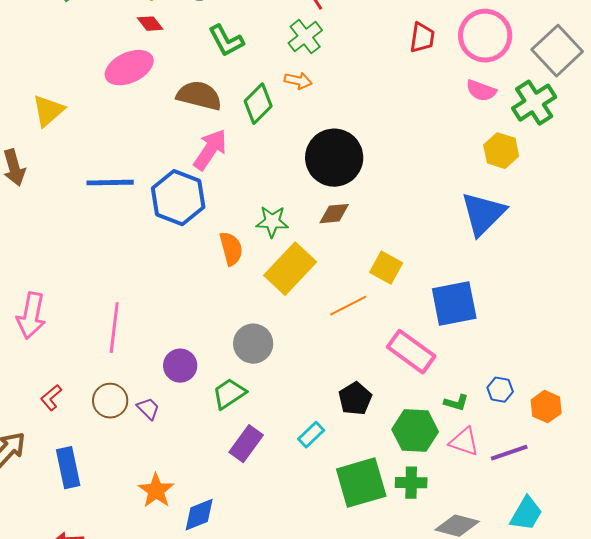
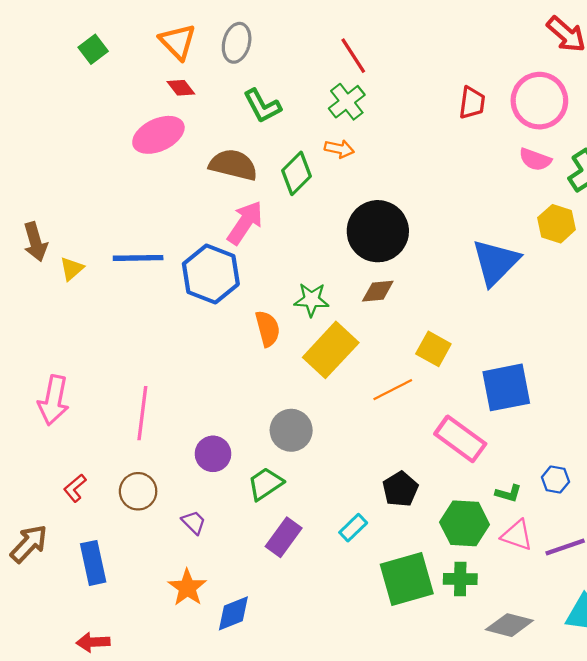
yellow triangle: (48, 111) -> (72, 269), moved, size x0.7
blue triangle: (483, 214) -> (496, 262), moved
purple trapezoid: (148, 409) -> (194, 522), moved

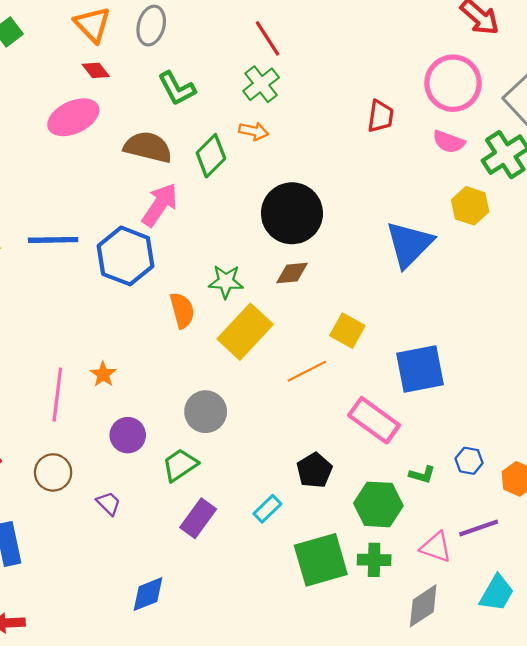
red trapezoid: (472, 103) -> (381, 116), moved
pink triangle: (517, 535) -> (436, 547), moved
orange star: (187, 588) -> (103, 374), moved, size x0.7
gray diamond: (509, 625) -> (423, 606), turned -48

